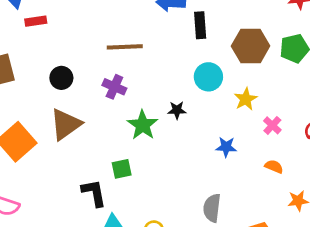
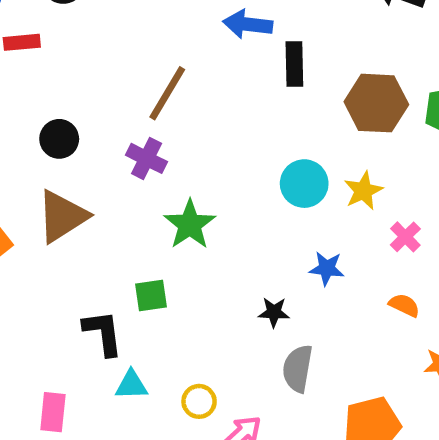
brown line: (125, 47) -> (167, 93), turned -60
cyan circle: (208, 77) -> (304, 184), moved
black star: (177, 110) -> (274, 312), moved

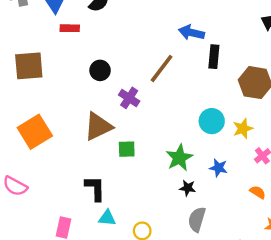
brown line: (167, 93) -> (162, 68), moved
black circle: (59, 139) -> (100, 70), moved
brown triangle: (62, 216) -> (98, 126), moved
green star: (190, 224) -> (179, 158), moved
green square: (151, 295) -> (127, 149), moved

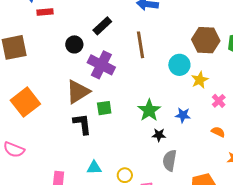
black rectangle: (214, 57) -> (102, 26), moved, turned 48
brown line: (162, 68) -> (140, 45), moved, turned -40
purple cross: (129, 98) -> (101, 65), size x1.5
cyan circle: (212, 121) -> (179, 65), moved
black L-shape: (95, 188) -> (82, 124), moved

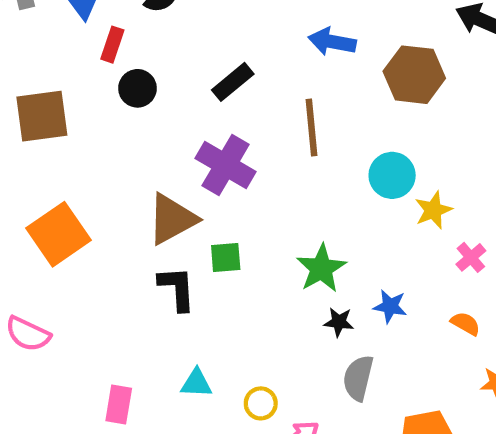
red rectangle: (45, 12) -> (112, 45), turned -70
brown hexagon: (206, 40) -> (414, 75), moved
black circle: (74, 44) -> (137, 88), moved
blue star: (183, 115) -> (390, 306), moved

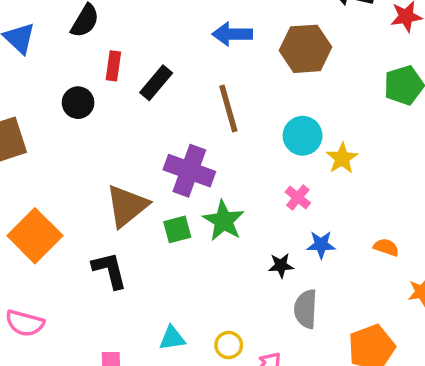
red rectangle: (112, 45) -> (113, 66), moved
purple cross: (226, 165) -> (189, 171), moved
pink cross: (471, 257) -> (298, 197), moved
green star: (321, 268) -> (224, 221), moved
black L-shape: (177, 289) -> (110, 270), moved

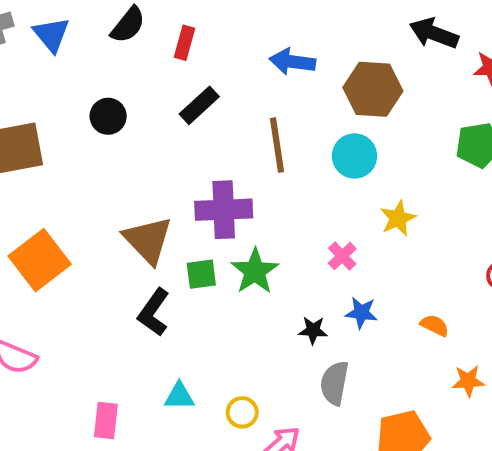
red rectangle: (113, 66) -> (185, 43), moved
cyan circle: (303, 136) -> (355, 156), moved
purple cross: (189, 171) -> (224, 210), turned -30
brown triangle: (127, 206) -> (148, 240), turned -42
black L-shape: (110, 270) -> (154, 312), moved, turned -138

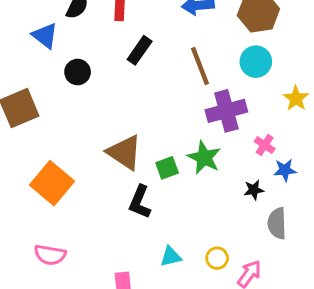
blue triangle: (51, 35) -> (45, 36), moved
purple cross: (224, 210) -> (226, 111), moved
pink cross: (342, 256) -> (265, 145), moved

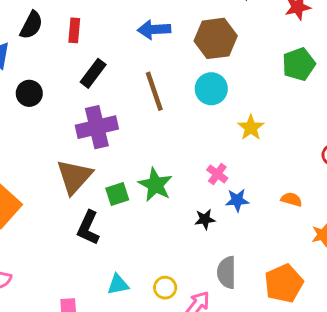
purple cross: (226, 111) -> (97, 127), moved
brown triangle: (124, 152) -> (74, 177), turned 36
gray semicircle: (277, 223) -> (227, 272), moved

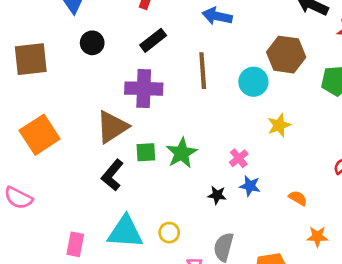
brown hexagon: (216, 38) -> (286, 55), moved
cyan triangle: (118, 284) -> (125, 232), size x1.8
yellow circle: (165, 288) -> (169, 233), moved

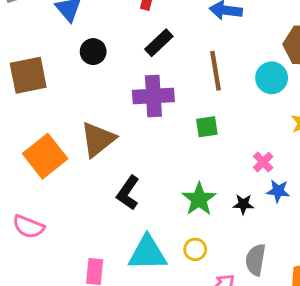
brown triangle: (112, 127) -> (98, 139), moved
green square: (146, 152) -> (207, 127), moved
green star: (182, 153) -> (199, 199), moved

